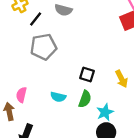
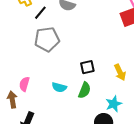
black square: (87, 75) -> (87, 67), turned -32
cyan star: (105, 112) -> (114, 104), moved

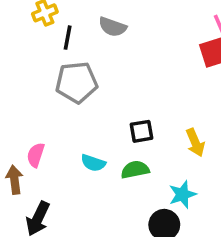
black line: (40, 13) -> (68, 38), turned -32
green semicircle: (84, 90) -> (135, 170), turned -126

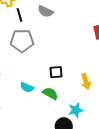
black line: (68, 38) -> (19, 15), turned -32
green semicircle: (135, 170) -> (50, 93), turned 35

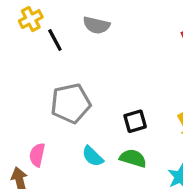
gray pentagon: (22, 41) -> (71, 103), moved
cyan semicircle: (27, 87) -> (93, 156), turned 32

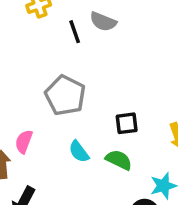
black line: (55, 40) -> (75, 32), moved
gray pentagon: (71, 103) -> (65, 95), turned 30

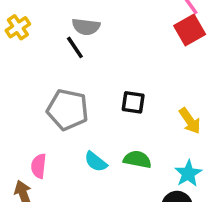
black line: (75, 32) -> (75, 47), moved
black square: (127, 123) -> (133, 102), moved, turned 30

